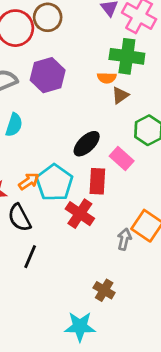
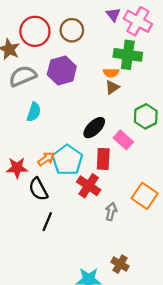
brown circle: (48, 17) -> (72, 30), moved
brown triangle: (120, 95) -> (112, 87), moved
gray arrow: (124, 239) -> (111, 212), moved
brown cross: (104, 290) -> (120, 264), moved

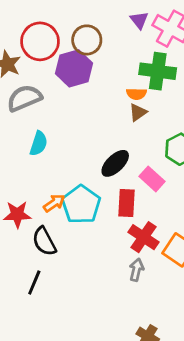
purple hexagon: (62, 71) -> (74, 68), moved
red cross: (89, 186) -> (144, 237), moved
black line: (47, 222) -> (34, 283), moved

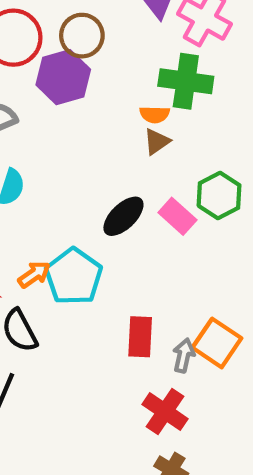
pink rectangle: (152, 179) -> (177, 216), moved
red rectangle: (126, 203) -> (140, 337), moved
red cross: (144, 237) -> (165, 412), moved
gray arrow: (136, 270) -> (184, 355), moved

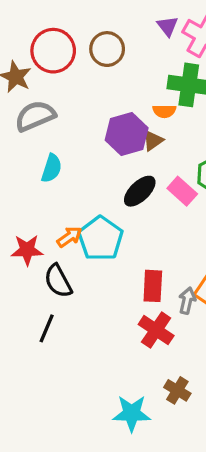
purple hexagon: (63, 77) -> (127, 134), moved
brown triangle: (157, 141) -> (153, 140), moved
red cross: (165, 412) -> (156, 330), moved

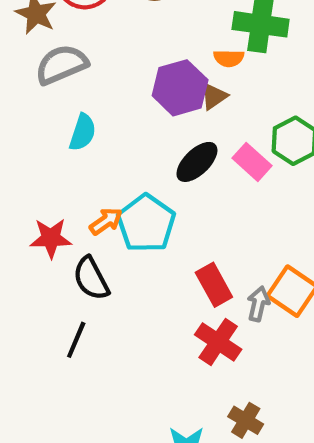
red rectangle: (153, 286) -> (214, 285), turned -32

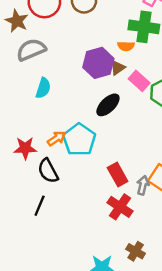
pink rectangle: (252, 162) -> (139, 81), moved

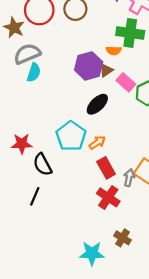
cyan semicircle: (43, 88) -> (34, 72), moved
orange arrow: (56, 138) -> (97, 143), moved

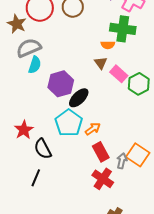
purple hexagon: (89, 66) -> (61, 84), moved
brown triangle: (106, 70) -> (101, 63), turned -32
black ellipse: (97, 104) -> (79, 98), moved
red star: (22, 144) -> (24, 130), turned -30

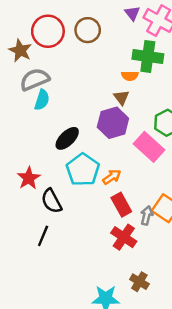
pink rectangle: (119, 74) -> (149, 147), moved, size x1.4
purple hexagon: (61, 84) -> (113, 123), moved
black ellipse: (79, 98) -> (67, 138), moved

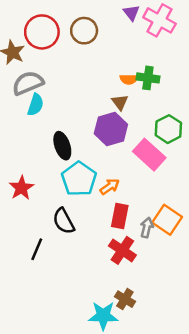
green cross: (148, 57) -> (148, 78), moved, size x0.7
black ellipse: (67, 138) -> (62, 146), turned -65
black semicircle: (52, 201) -> (64, 221), moved
red rectangle: (121, 205) -> (120, 216), turned 40
brown cross: (139, 282) -> (125, 299), moved

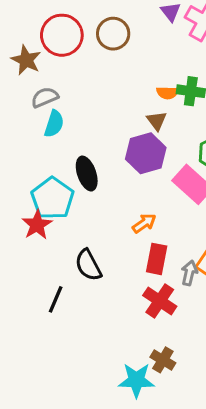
gray semicircle: (28, 83) -> (45, 97), size x0.7
cyan pentagon: (79, 179) -> (53, 198), moved

